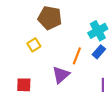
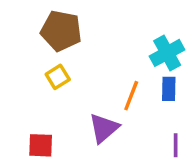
brown pentagon: (50, 18) -> (61, 31), moved
blue rectangle: (99, 52) -> (169, 89), turned -40

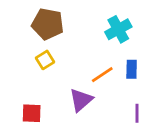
cyan cross: (167, 53) -> (118, 29), moved
orange line: (131, 96) -> (102, 75), turned 35

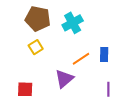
cyan cross: (118, 29) -> (73, 23), moved

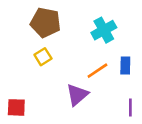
cyan cross: (73, 23) -> (104, 30), moved
red square: (25, 89) -> (16, 107), moved

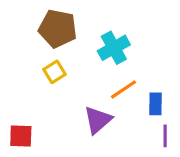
cyan cross: (104, 30) -> (114, 48), moved
blue rectangle: (125, 66) -> (156, 104), moved

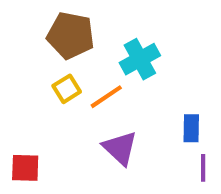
orange line: (123, 89) -> (106, 97), moved
purple triangle: (98, 120) -> (120, 148), turned -36

